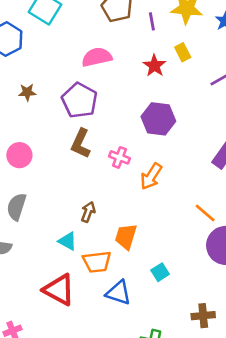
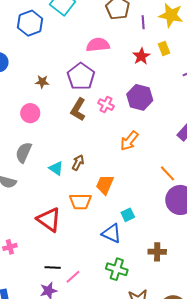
brown star: (27, 92) -> (42, 82), moved
pink cross: (119, 157) -> (106, 105), moved
cyan triangle: (68, 241) -> (56, 168), moved
blue triangle: (118, 293) -> (111, 233), moved

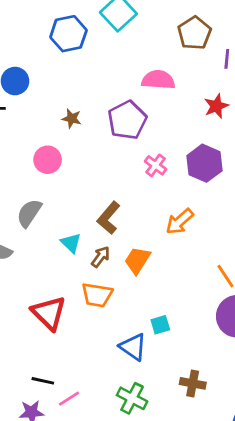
brown L-shape: (78, 109) -> (109, 218), moved
brown arrow: (78, 163) -> (101, 257), moved
orange trapezoid: (105, 185) -> (137, 260), moved

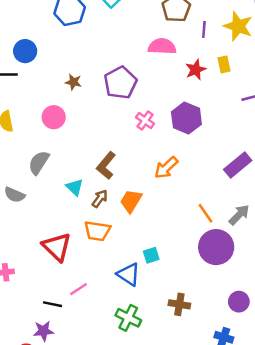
pink semicircle: (158, 80) -> (162, 46), moved
pink line: (69, 399) -> (78, 289), moved

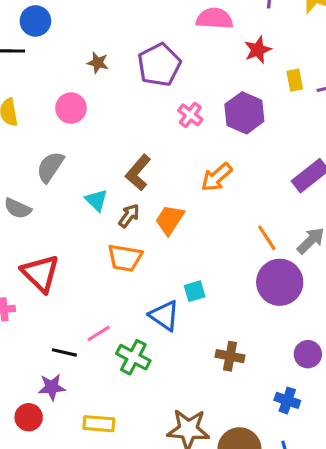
yellow rectangle: (224, 64) -> (295, 80), moved
red triangle: (57, 247) -> (40, 273), moved
green cross: (128, 318) -> (133, 357), moved

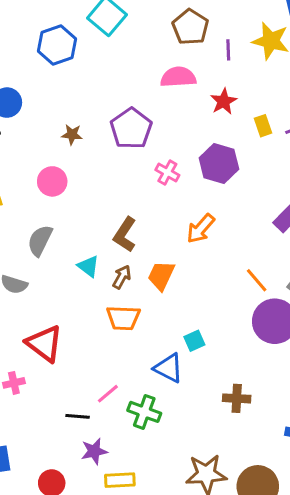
purple star: (52, 387) -> (94, 451), moved

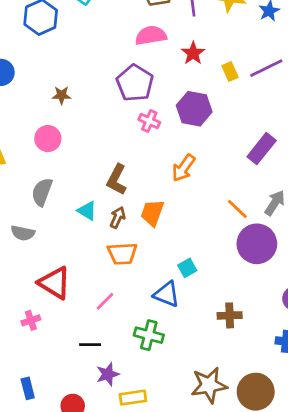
purple pentagon: (131, 129) -> (135, 83), moved
pink line: (108, 394) -> (105, 301), moved

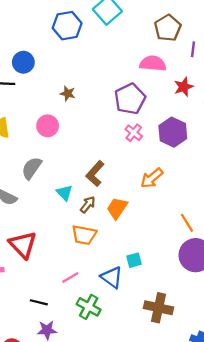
pink line: (105, 301) -> (70, 278), moved
brown cross: (230, 315) -> (158, 308), size x1.4

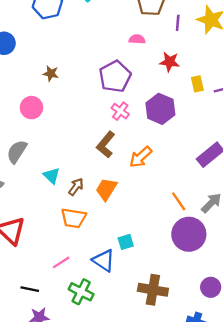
pink semicircle: (153, 63) -> (137, 39), size x0.6
red star: (184, 87) -> (170, 62), turned 30
brown L-shape: (95, 174) -> (106, 145), moved

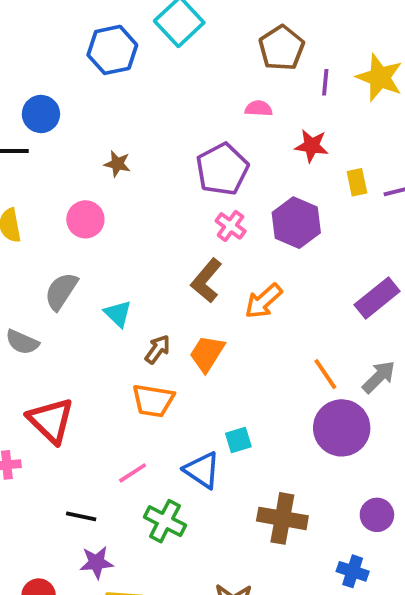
cyan triangle: (52, 176) -> (118, 314), moved

